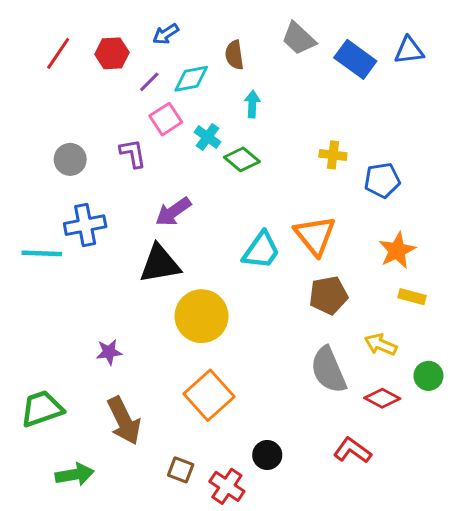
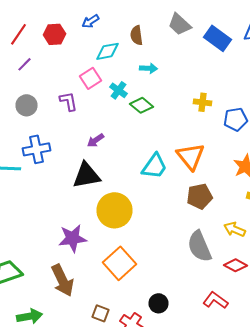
purple line: (149, 82) -> (24, 64), moved
cyan arrow: (252, 104) -> (148, 68), turned 90
purple arrow: (173, 212) -> (96, 140), size x0.7
purple star: (109, 352) -> (72, 238), moved, size x1.6

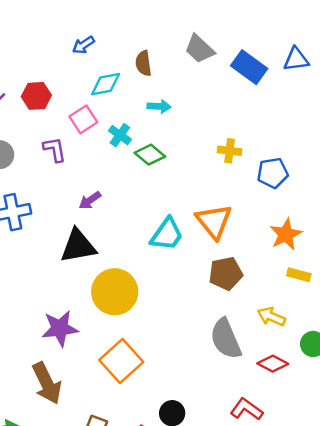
red hexagon: (54, 34) -> (36, 96), moved

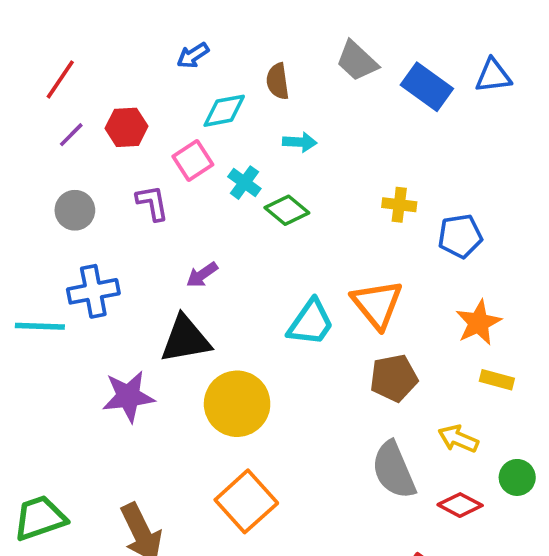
purple star: (60, 328) -> (128, 396), moved

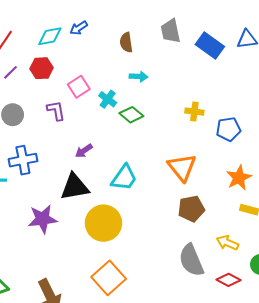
gray trapezoid: (357, 61) -> (171, 31), turned 35
cyan diamond: (224, 111) -> (50, 36), moved
cyan trapezoid: (311, 323) -> (124, 178), moved

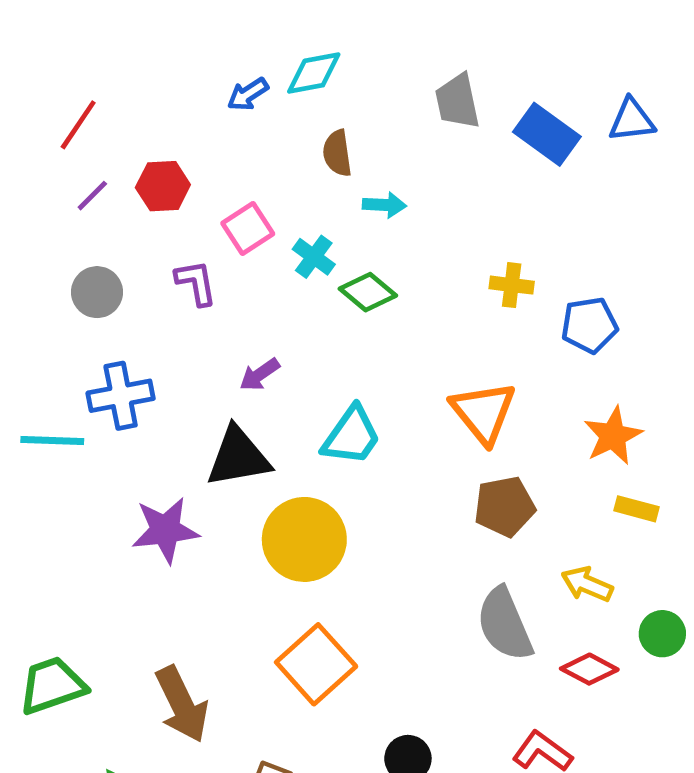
cyan diamond: (50, 36) -> (314, 73), moved
brown semicircle: (126, 42) -> (337, 153), moved

